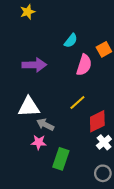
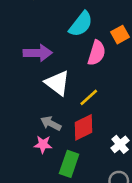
cyan semicircle: (71, 41) -> (81, 24), size x1.5
white triangle: (29, 107) -> (57, 83), moved, turned 40
red diamond: (97, 121) -> (83, 127), moved

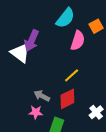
purple arrow: (38, 53) -> (32, 41), turned 115
white triangle: (57, 83) -> (20, 53), moved

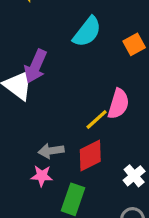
pink semicircle: (78, 41) -> (118, 104), moved
gray arrow: (42, 96) -> (51, 151), turned -35

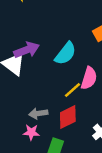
cyan semicircle: (87, 32) -> (65, 53), moved
purple arrow: (35, 66) -> (27, 50), turned -135

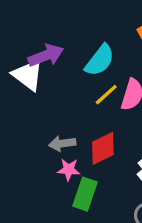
yellow line: (72, 90) -> (106, 95), moved
pink star: (31, 132) -> (69, 170), moved

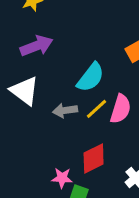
purple arrow: (46, 55) -> (36, 46), moved
gray arrow: (62, 144) -> (65, 110), moved

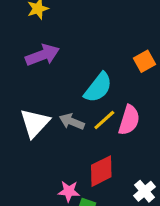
white triangle: (24, 91) -> (35, 123), moved, turned 36
gray arrow: (65, 110) -> (72, 122), turned 30

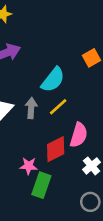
pink semicircle: (129, 120) -> (79, 135), moved
gray arrow: (72, 122) -> (31, 108), turned 72

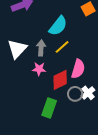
pink star: (29, 166) -> (39, 69), moved
gray circle: (90, 202) -> (75, 94), moved

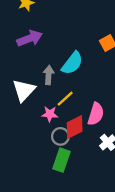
yellow line: (62, 47) -> (65, 99), moved
gray arrow: (41, 48) -> (49, 75), moved
gray circle: (75, 94) -> (60, 136), moved

